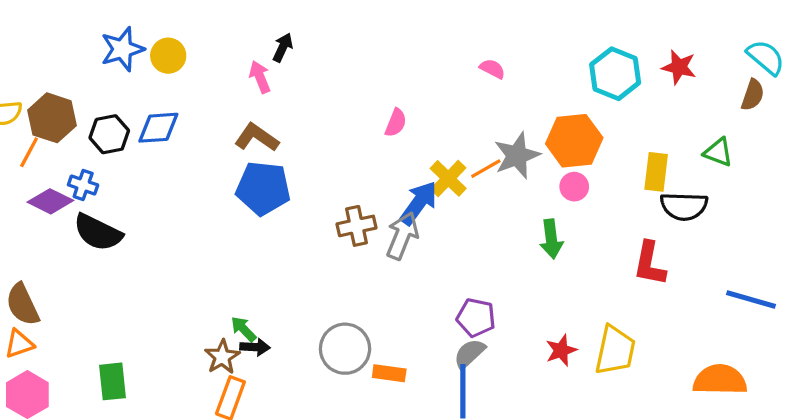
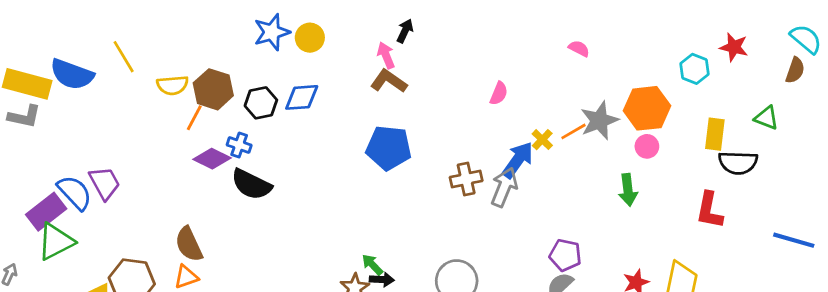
cyan hexagon: (615, 74) -> (695, 69), moved, size x0.7
brown L-shape: (257, 138) -> (389, 81), moved
yellow cross: (448, 178) -> (542, 140), size x0.7

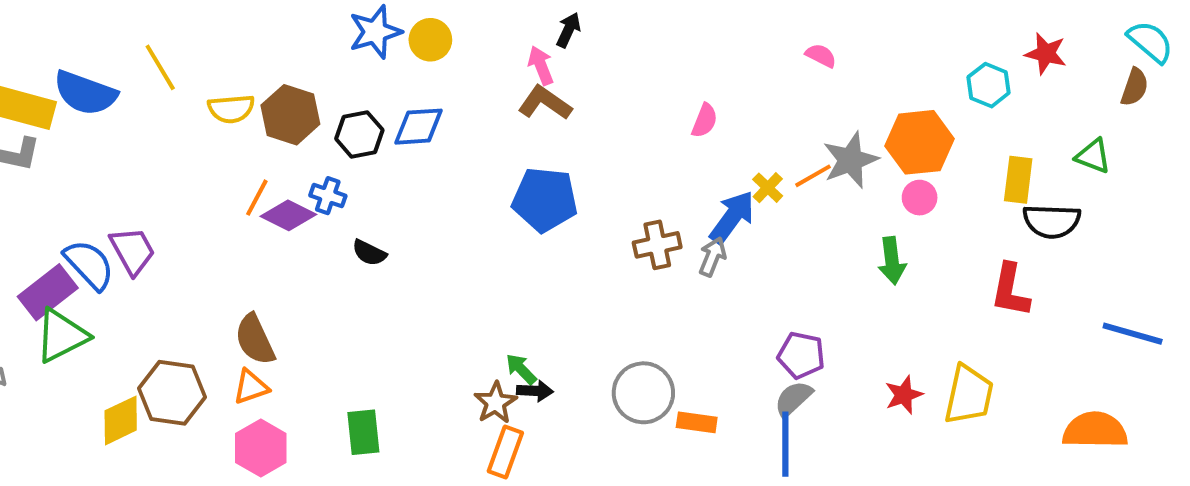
orange line: (194, 118) -> (257, 198), moved
black semicircle: (251, 184) -> (369, 253), moved, size x0.6
gray arrow: (504, 187) -> (712, 257), size x0.7

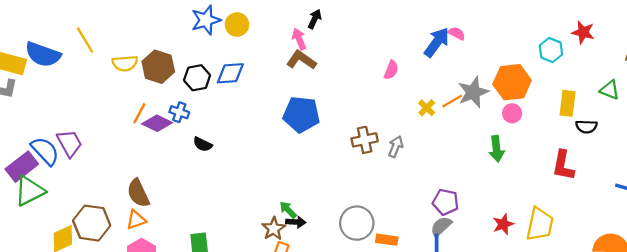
blue arrow: (732, 217) -> (437, 42), moved
black semicircle: (1052, 221) -> (586, 127), size x0.7

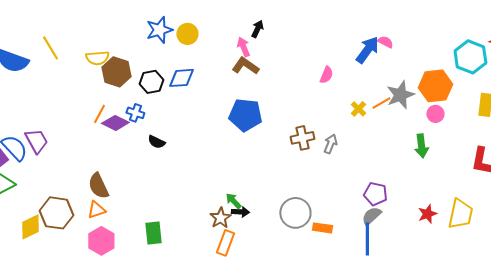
cyan hexagon: (551, 50) -> (470, 57), size x1.5
yellow semicircle: (125, 63) -> (97, 58), moved

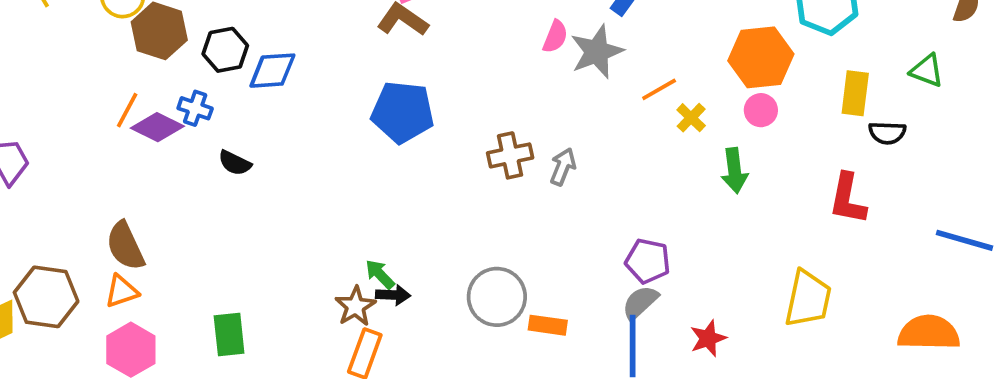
blue diamond: (181, 78) -> (272, 71), moved
gray star: (400, 95) -> (597, 52), moved
yellow cross: (358, 109) -> (691, 118), moved
red star: (427, 214) -> (708, 338), moved

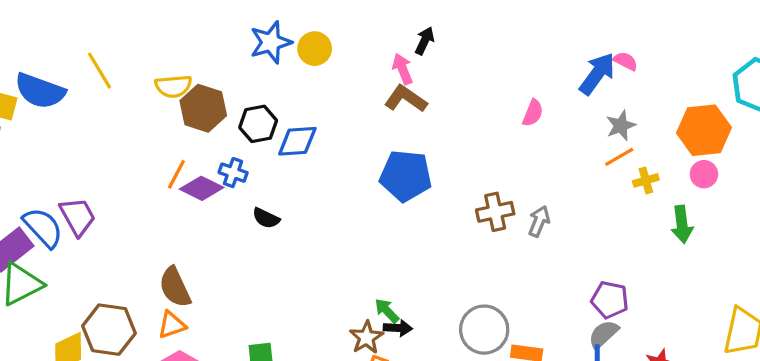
gray star: (597, 52) -> (621, 125), moved, size x0.7
yellow cross: (691, 118) -> (646, 180), turned 30

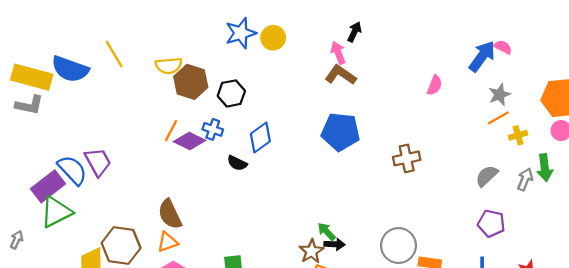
blue diamond: (297, 141) -> (260, 138), moved, turned -32
gray arrow: (539, 221) -> (525, 179), moved
gray semicircle: (603, 334) -> (487, 176), moved

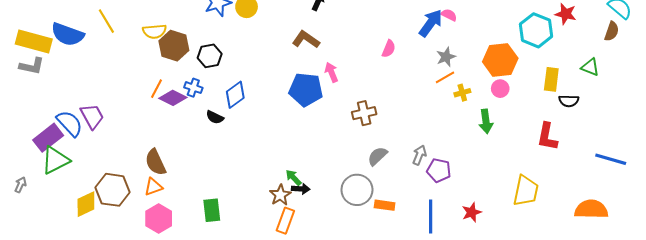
pink arrow: (338, 53) -> (331, 72), moved
gray semicircle: (487, 176) -> (377, 156), moved
gray arrow: (525, 179) -> (419, 155), moved

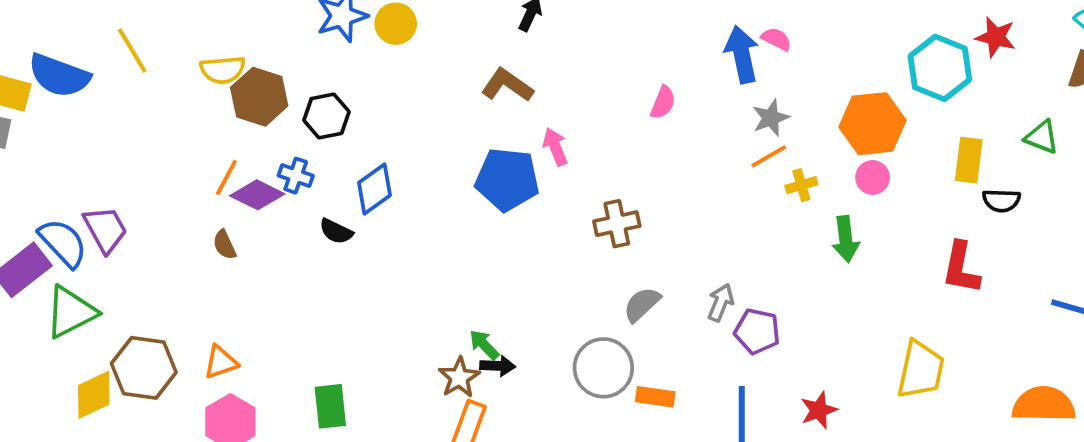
blue arrow: (431, 23) -> (742, 54), turned -48
green triangle: (55, 160) -> (71, 312), moved
brown semicircle: (155, 162) -> (225, 245), moved, size x0.6

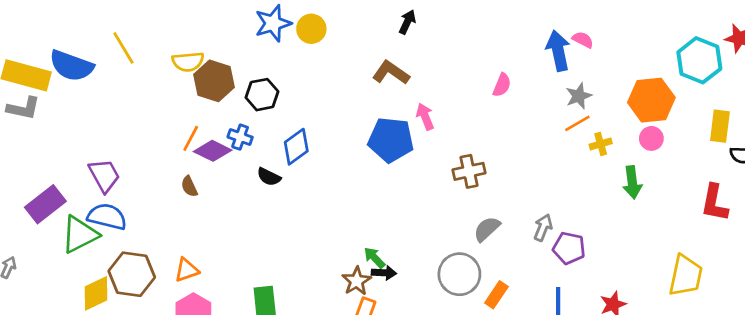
blue semicircle: (63, 243) -> (107, 217), moved, turned -33
orange rectangle: (655, 397) -> (496, 295), turned -64

